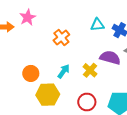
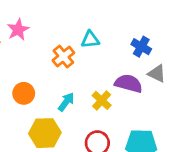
cyan triangle: (97, 25) -> (90, 40), moved
orange circle: (31, 73) -> (24, 93), moved

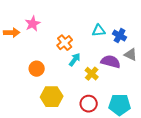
cyan triangle: (90, 40) -> (99, 31), moved
cyan arrow: (66, 102) -> (75, 60), moved

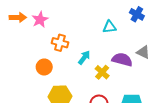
orange arrow: (12, 33) -> (18, 17), moved
blue cross: (120, 36) -> (137, 14), moved
orange cross: (65, 43) -> (60, 43), moved, turned -35

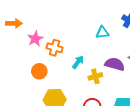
pink star: (40, 20) -> (35, 39), moved
yellow cross: (102, 72) -> (95, 76), turned 32

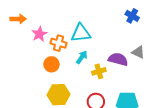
cyan triangle: (102, 33) -> (81, 33), moved, size x1.5
orange circle: (39, 71) -> (51, 64), moved

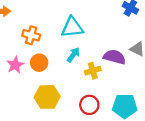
pink star: (39, 34) -> (15, 65), moved
orange cross: (59, 43) -> (31, 35), moved

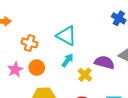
cyan triangle: (72, 27) -> (66, 36), turned 35
yellow cross: (93, 71) -> (85, 75), turned -32

